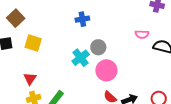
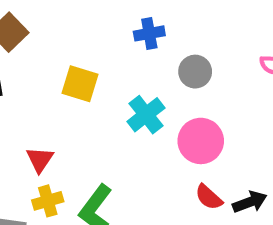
yellow square: (33, 43) -> (80, 84), moved
gray circle: (98, 47) -> (195, 72), moved

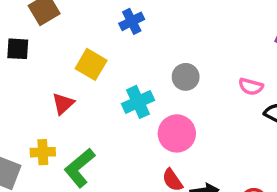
blue cross: (149, 33) -> (132, 21), moved, turned -30
red triangle: (40, 160) -> (63, 104), moved

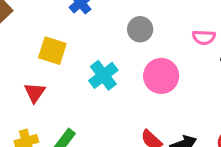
gray circle: (186, 77) -> (140, 29), moved
pink circle: (177, 133) -> (161, 76), moved

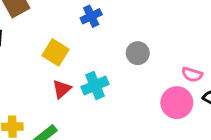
pink circle: (161, 76) -> (177, 103), moved
red triangle: (35, 93) -> (62, 89), moved

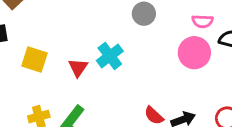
yellow square: (56, 52) -> (35, 60), moved

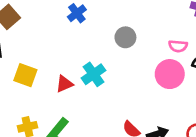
red triangle: (78, 68) -> (64, 84), turned 30

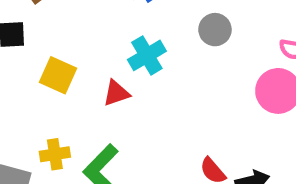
cyan cross: (93, 74) -> (147, 55), moved

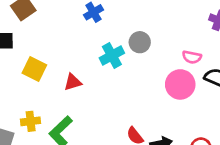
cyan cross: (147, 55) -> (112, 55), moved

